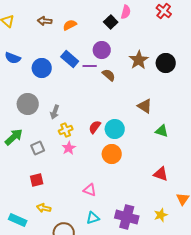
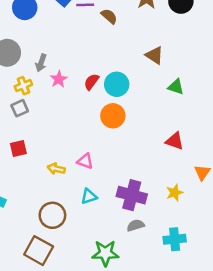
yellow cross: (66, 130) -> (23, 86), moved
pink star: (69, 148) -> (59, 79), moved
yellow arrow: (44, 208) -> (56, 169), moved

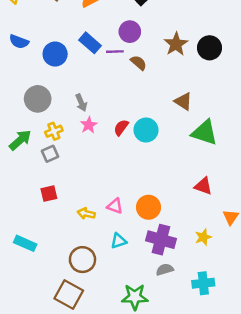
gray arrow: (41, 63) -> (81, 103), moved, turned -42
green triangle: (176, 87) -> (205, 133), size x1.6
orange circle: (113, 116) -> (148, 207), moved

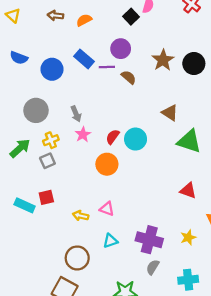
orange circle: (148, 207) -> (107, 164), moved
cyan rectangle: (25, 243) -> (25, 205), moved
gray semicircle: (165, 270) -> (153, 267), turned -42

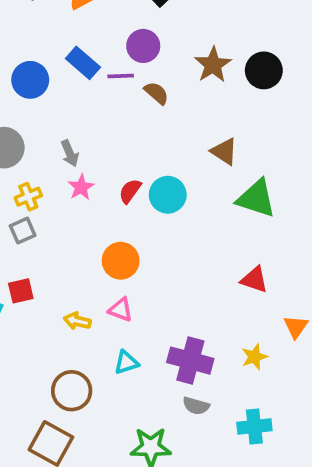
orange circle: (107, 164) -> (121, 261), moved
gray semicircle: (153, 267) -> (196, 406), turned -105

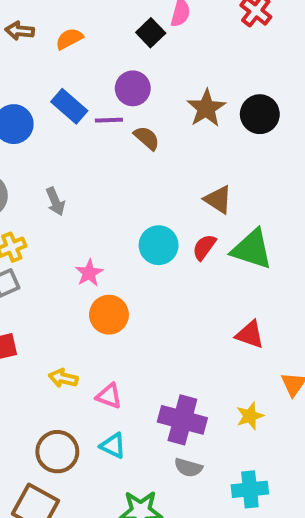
pink star: (81, 187) -> (89, 273), moved
red semicircle: (130, 191) -> (204, 247), moved
pink triangle: (121, 310) -> (109, 396), moved
cyan triangle: (126, 362) -> (113, 446), moved, turned 44

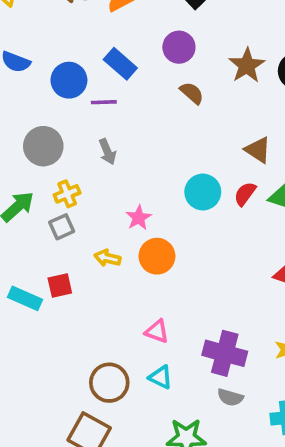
purple line: (109, 120) -> (104, 102), moved
yellow arrow: (63, 378) -> (107, 258), moved

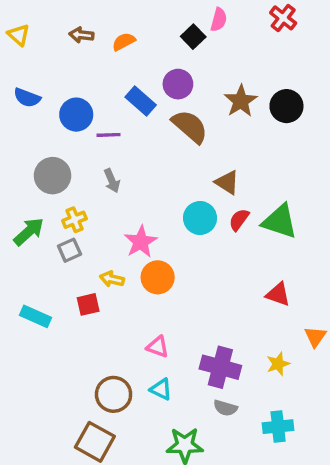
blue rectangle: (120, 64) -> (141, 101), moved
brown semicircle: (192, 93) -> (190, 126), size x1.6
brown triangle: (258, 150) -> (227, 182), moved
pink star: (139, 218) -> (141, 242), size x1.4
red square: (60, 286) -> (88, 304), moved

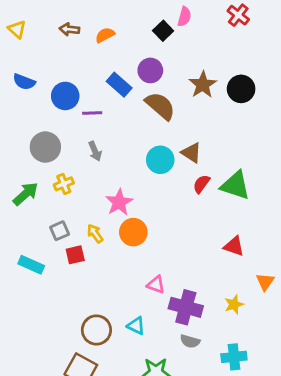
cyan circle: (200, 218) -> (160, 160), moved
gray square: (69, 250) -> (60, 231), moved
yellow arrow: (112, 279) -> (95, 234), turned 42
pink triangle: (158, 347) -> (156, 285), moved

